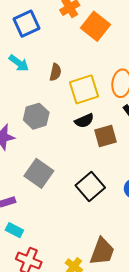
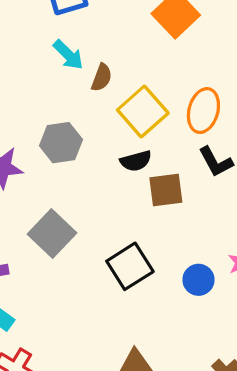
cyan arrow: (19, 63) -> (68, 55), moved
yellow square: (84, 89) -> (143, 111), turned -32

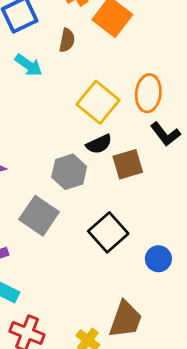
brown semicircle: (102, 78) -> (67, 40), moved
gray hexagon: (61, 143) -> (69, 172), moved
blue circle: (198, 280) -> (158, 259), moved

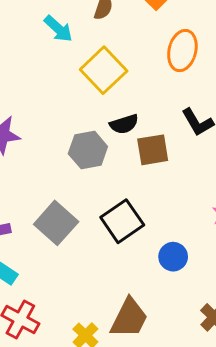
orange ellipse: (148, 93) -> (182, 51), moved
yellow square: (98, 102) -> (104, 70), moved
gray square: (39, 216) -> (56, 223), moved

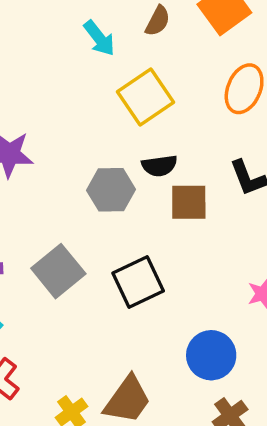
blue circle: (173, 257) -> (211, 355), moved, size x1.4

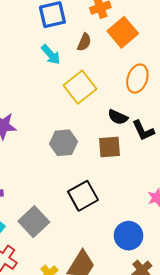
black semicircle: (159, 166) -> (118, 117), moved, turned 36
gray square: (58, 271) -> (34, 222), moved

